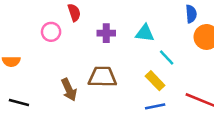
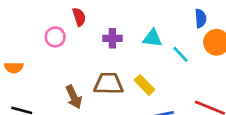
cyan line: (167, 58) -> (181, 54), moved
yellow rectangle: (155, 81) -> (145, 85), moved

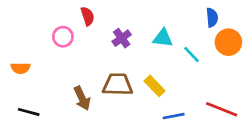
purple cross: (112, 38) -> (122, 38), turned -36

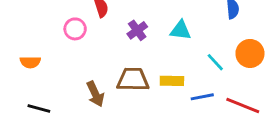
orange circle: (228, 42) -> (250, 53), moved
cyan line: (191, 54) -> (215, 62), moved
yellow rectangle: (155, 86) -> (172, 81), turned -45
blue line: (174, 116) -> (202, 97), moved

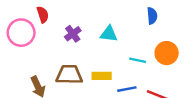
pink circle: (75, 29) -> (21, 33), size x1.5
cyan line: (215, 62) -> (138, 60), turned -35

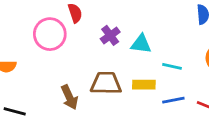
cyan triangle: (109, 34) -> (141, 44), moved
cyan line: (138, 60) -> (172, 66), moved

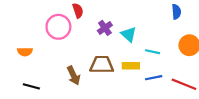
cyan triangle: (141, 44) -> (129, 34), turned 35

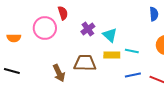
orange semicircle: (25, 52) -> (14, 38), moved
yellow rectangle: (131, 66) -> (112, 55), moved
black line: (31, 86) -> (12, 71), moved

